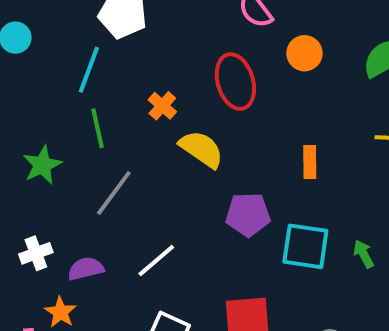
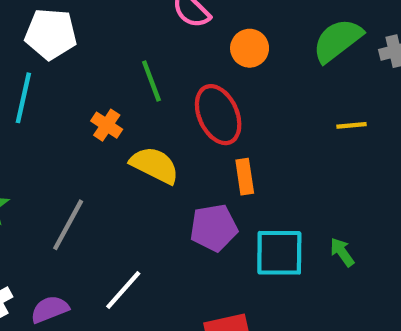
red ellipse: (235, 82) -> (218, 115), moved
green line: (97, 128) -> (151, 81), moved
orange rectangle: (310, 162) -> (245, 177), moved

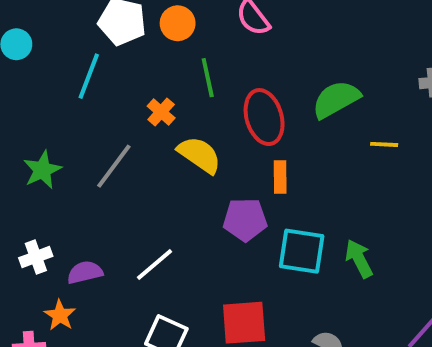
green semicircle: (337, 40) -> (336, 99), moved
orange circle: (250, 48) -> (178, 23), moved
gray line: (68, 225) -> (114, 166), moved
green arrow: (342, 252) -> (359, 259), size x1.4

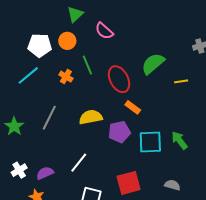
cyan line: (89, 76) -> (28, 75), turned 40
orange cross: (161, 112) -> (66, 77), moved
yellow semicircle: (199, 155) -> (91, 117), moved, turned -35
orange rectangle: (280, 177) -> (133, 107), turned -42

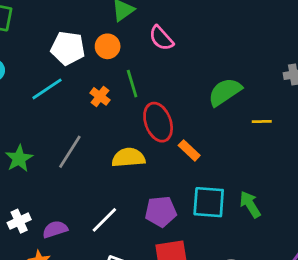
red ellipse: (119, 79) -> (158, 122), moved
purple pentagon: (119, 132) -> (161, 212), moved

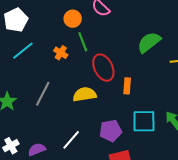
orange circle: (108, 46) -> (73, 19), moved
white pentagon: (68, 48) -> (16, 20), moved, turned -30
orange rectangle: (189, 150) -> (127, 86), turned 56

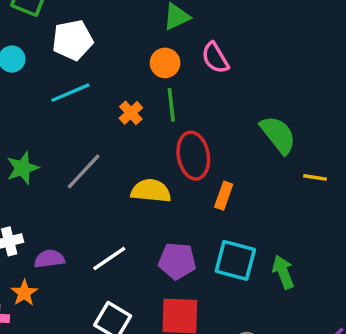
green semicircle: (149, 42) -> (278, 135), turned 75

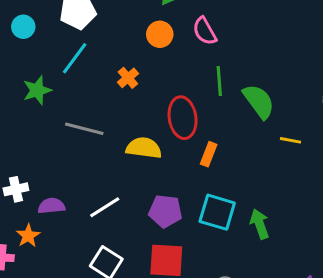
cyan line: (70, 93) -> (75, 58), turned -32
green line: (171, 105) -> (219, 81), moved
green star: (23, 168) -> (37, 90), moved
gray line: (84, 171) -> (84, 129), turned 60

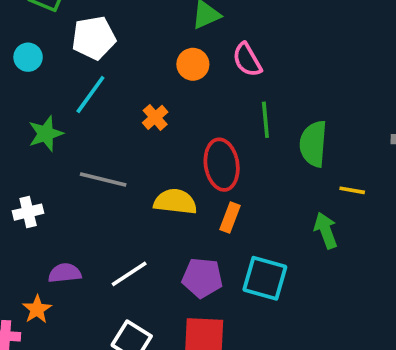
green semicircle: (259, 101) -> (313, 144), turned -138
orange rectangle: (209, 154) -> (230, 218), moved
white cross: (16, 189) -> (28, 212), moved
green arrow: (260, 224) -> (326, 230), moved

